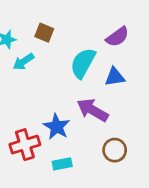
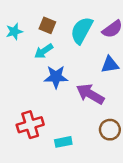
cyan arrow: (23, 62) -> (44, 51), moved
cyan semicircle: (83, 63) -> (82, 30), moved
blue star: (57, 127) -> (56, 77), moved, turned -30

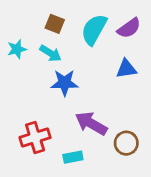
cyan star: (14, 32) -> (17, 49), moved
cyan arrow: (44, 51) -> (50, 53), turned -114
purple arrow: (90, 94) -> (91, 123), moved

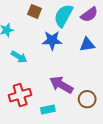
cyan arrow: (50, 53) -> (19, 57), moved
blue star: (65, 83) -> (52, 40), moved

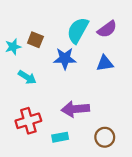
brown square: (35, 11) -> (35, 40), moved
purple arrow: (61, 85) -> (75, 109), turned -35
brown circle: (87, 99) -> (105, 137), moved

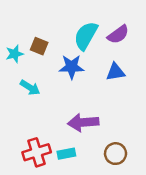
red cross: (28, 121) -> (37, 152), moved

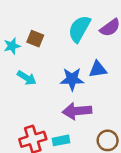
blue star: (72, 67) -> (72, 79), moved
blue triangle: (116, 72) -> (98, 69), moved

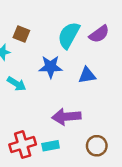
brown square: (35, 39) -> (21, 34), moved
blue star: (72, 79) -> (51, 67), moved

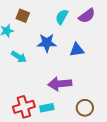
cyan semicircle: (69, 35) -> (62, 17), size x0.7

